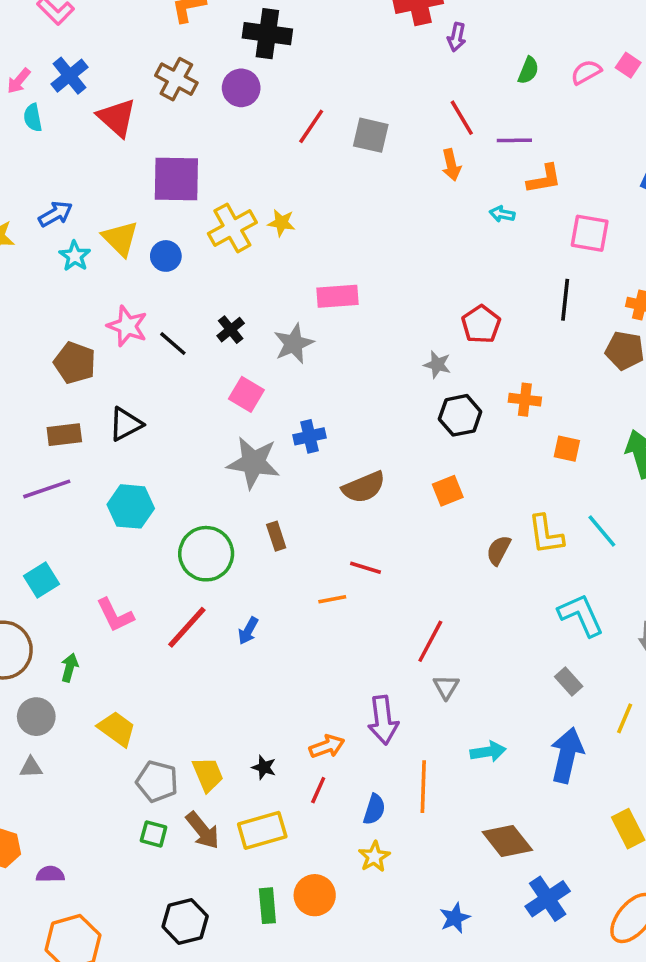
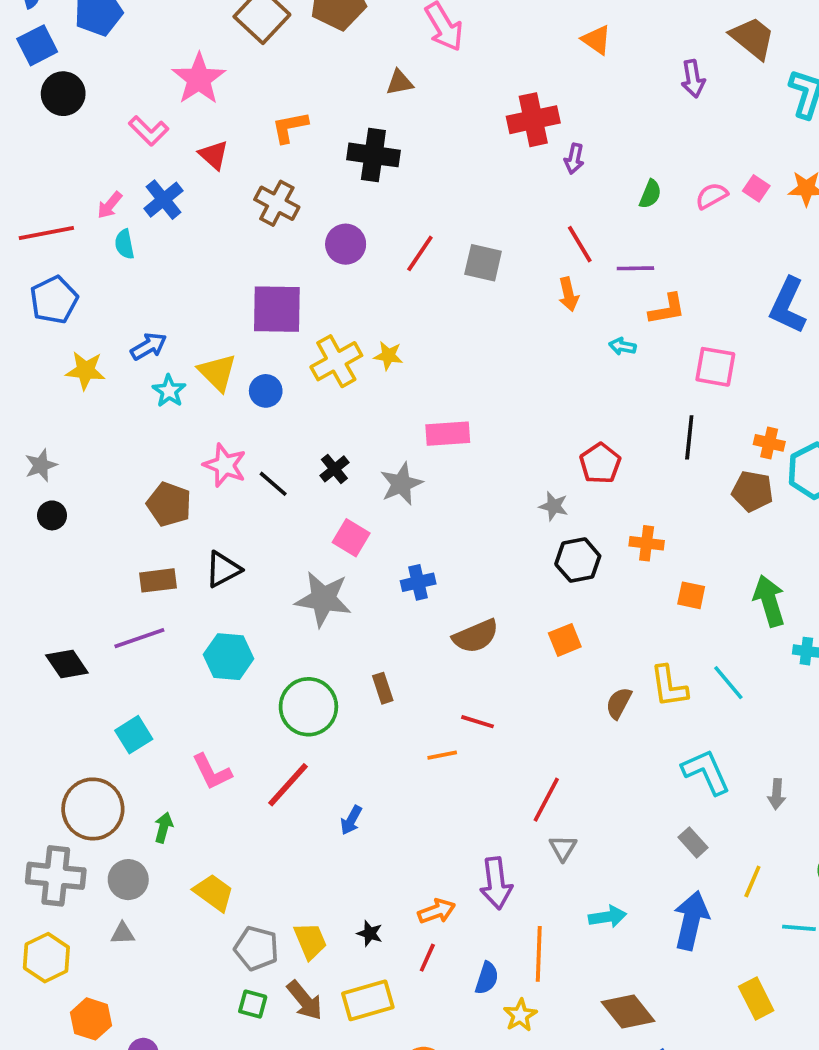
purple circle: (241, 88) -> (346, 244), moved
red triangle: (117, 118) -> (214, 155), moved, size x0.7
gray star: (253, 463) -> (323, 599), moved
blue arrow: (248, 631) -> (351, 820), moved
yellow star: (374, 857) -> (520, 1015), moved

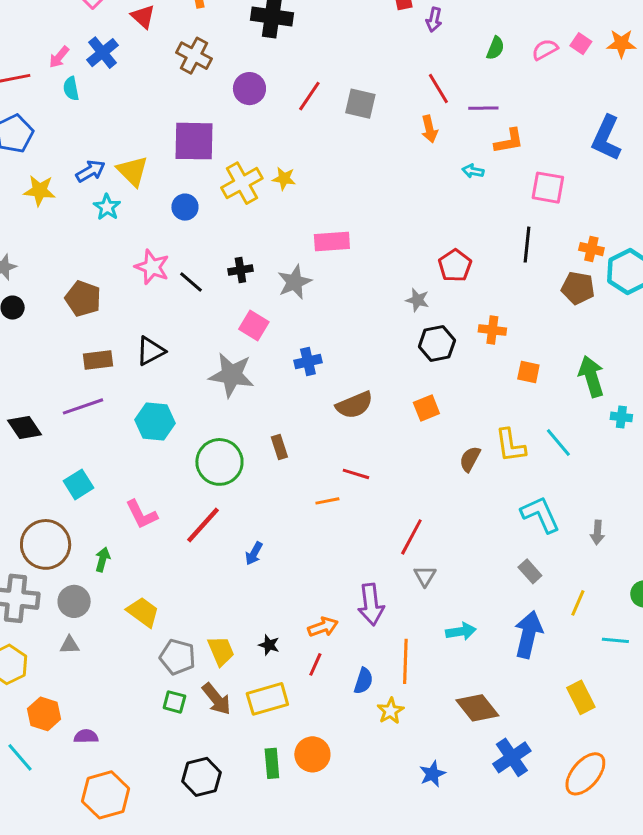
yellow triangle: (217, 372) -> (133, 171), moved
black cross: (334, 469) -> (240, 270), turned 30
brown pentagon: (169, 504) -> (83, 299), moved

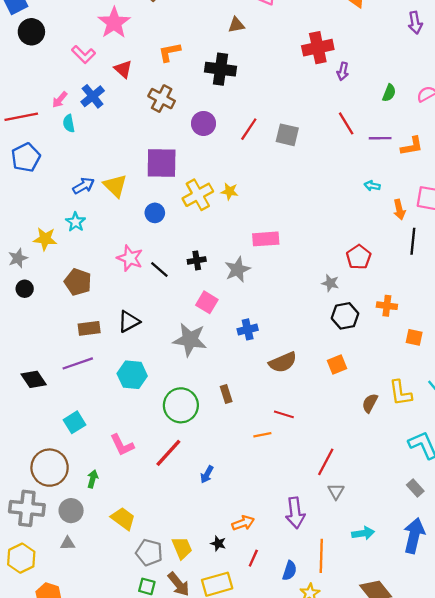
orange arrow: (429, 129) -> (399, 209), moved
orange L-shape: (509, 141) -> (412, 146), moved
yellow star: (40, 191) -> (45, 239), moved
cyan star: (107, 207) -> (76, 222), moved
orange arrow: (323, 627) -> (243, 523), moved

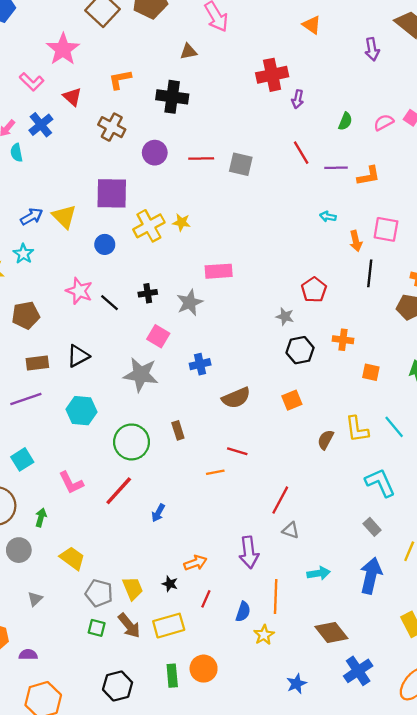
red line: (249, 129) -> (201, 158), turned 55
brown pentagon: (78, 282) -> (26, 315), turned -30
gray triangle: (336, 491) -> (291, 530), turned -42
gray triangle: (68, 543) -> (35, 599), moved, turned -42

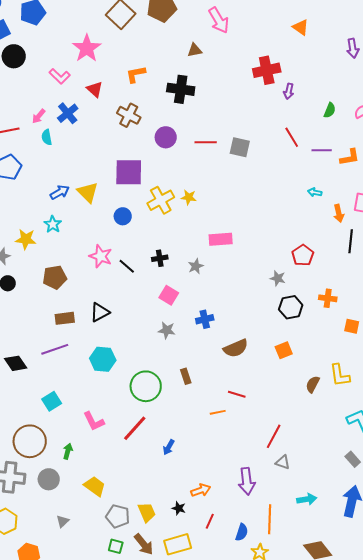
gray star: (190, 303) -> (196, 266), size x0.7
gray star: (141, 375) -> (167, 330), moved, size x0.6

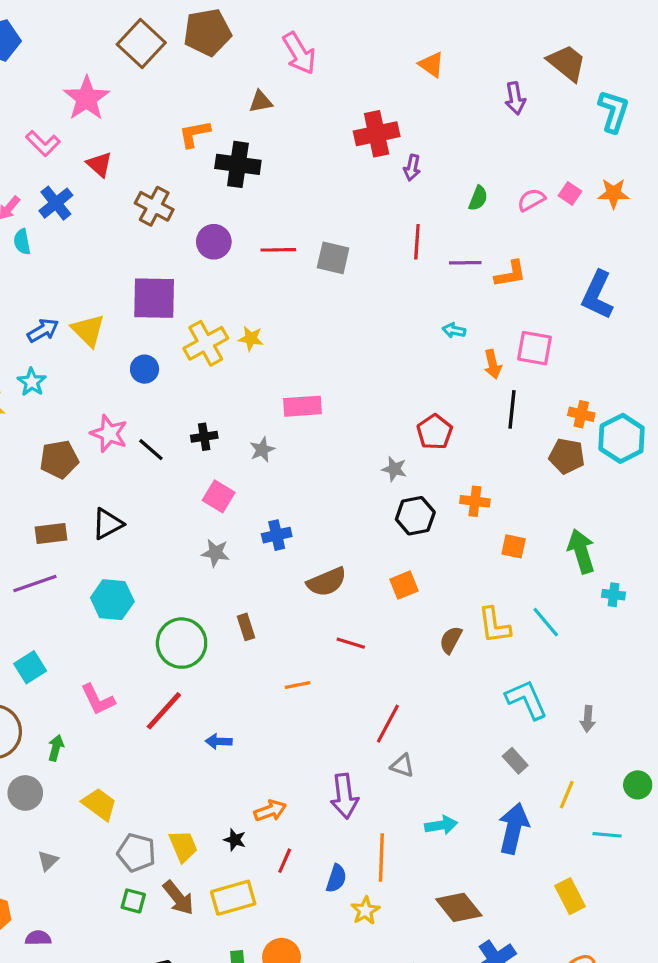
orange L-shape: (136, 74) -> (194, 134), moved
red line: (292, 137) -> (417, 242), turned 35
brown pentagon: (55, 277) -> (59, 459), moved
red line: (237, 394) -> (351, 643), moved
blue arrow: (169, 447) -> (219, 741), turned 63

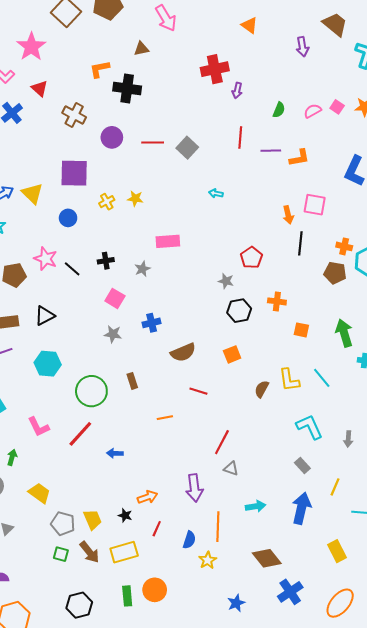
gray square: (333, 258) -> (187, 148), turned 30
cyan arrow: (454, 330) -> (216, 193), moved
yellow cross: (206, 343) -> (107, 202), size x0.6

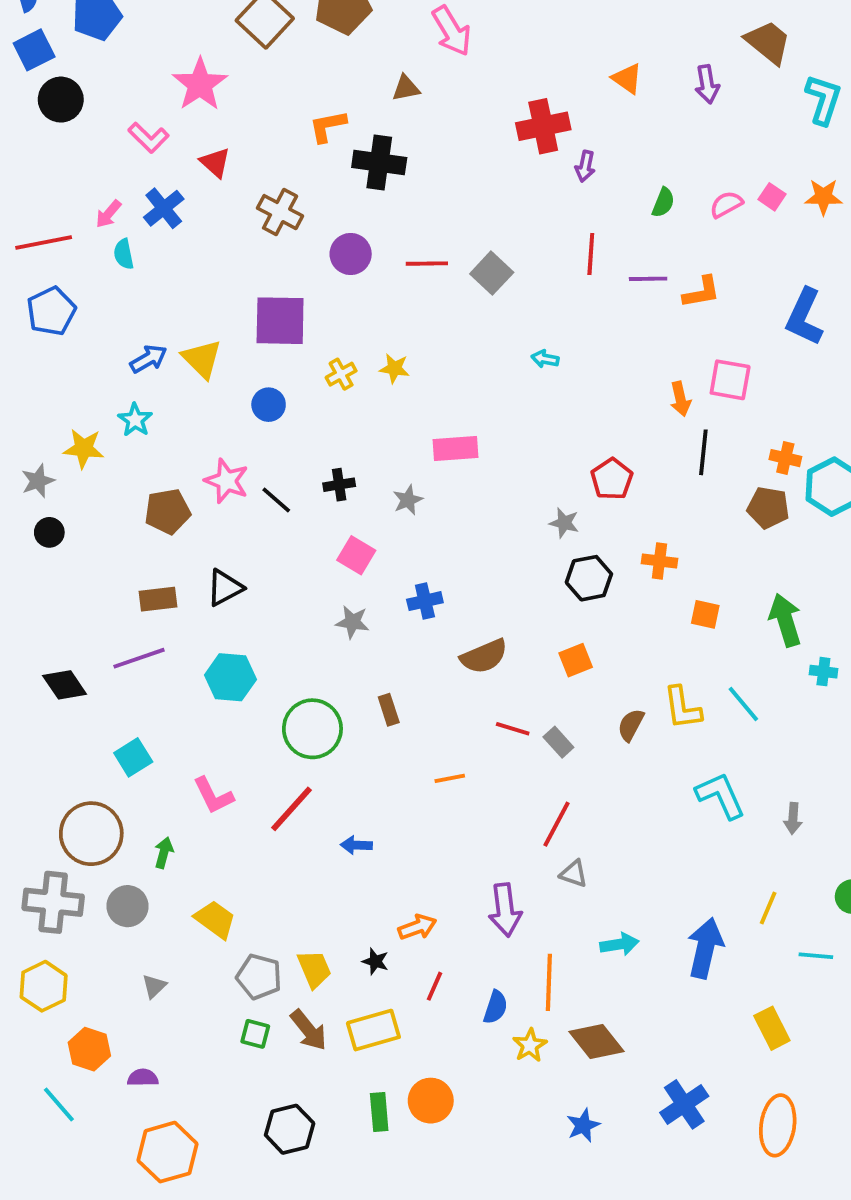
orange triangle: (249, 25) -> (627, 79), moved
gray rectangle: (302, 466) -> (558, 742), moved
brown diamond: (267, 558) -> (597, 1042), moved
orange ellipse: (340, 603) -> (778, 1125), turned -32

